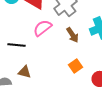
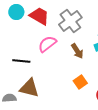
brown triangle: (25, 72) -> (29, 88), size x1.5

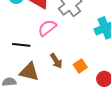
brown arrow: (77, 51) -> (56, 61), moved

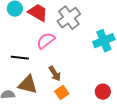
orange square: (80, 66) -> (62, 93), moved

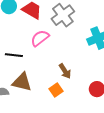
brown arrow: (55, 74) -> (65, 71), moved

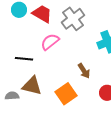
brown arrow: (65, 71) -> (84, 71), moved
orange square: (56, 90) -> (66, 94), size x1.5

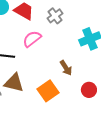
gray cross: (73, 19) -> (55, 16), size x0.7

